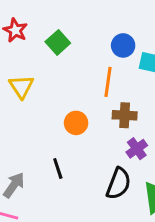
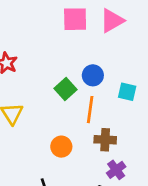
green square: (58, 42) -> (65, 89), moved
blue circle: (123, 45) -> (93, 75), moved

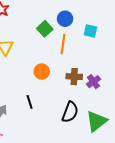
brown cross: (105, 140) -> (74, 77), moved
purple cross: (116, 170) -> (93, 82), moved

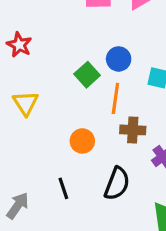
brown cross: (74, 77) -> (133, 130), moved
black semicircle: (70, 112) -> (117, 184), moved

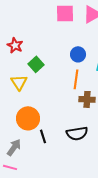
green square: (87, 75) -> (36, 64), moved
orange circle: (82, 141) -> (28, 118), moved, size x1.5
black semicircle: (117, 184) -> (77, 133), turned 60

